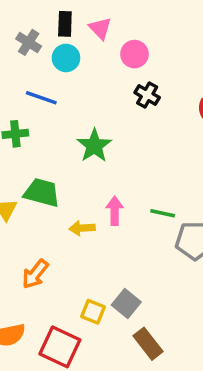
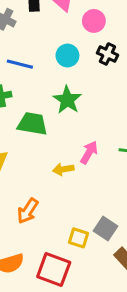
cyan circle: (66, 58) -> (67, 56), moved
green trapezoid: (42, 193) -> (32, 124), moved
pink arrow: (115, 211) -> (89, 152), turned 35

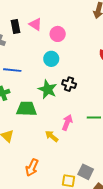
black cross: (107, 54) -> (69, 84), moved
cyan circle: (67, 56) -> (51, 59), moved
yellow arrow: (63, 169) -> (52, 136), turned 56

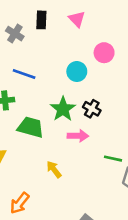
pink triangle: (35, 24) -> (77, 19), moved
pink circle: (58, 34) -> (104, 53), moved
pink arrow: (67, 122) -> (78, 136), moved, turned 56

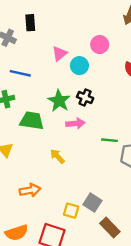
pink triangle: (77, 19) -> (59, 54), moved, turned 42
pink circle: (104, 53) -> (100, 45), moved
cyan circle: (77, 71) -> (79, 66), moved
orange arrow: (20, 203) -> (30, 190), turned -132

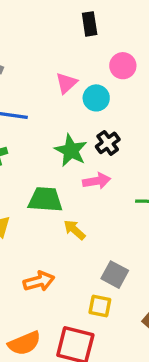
black rectangle: (30, 23) -> (90, 24), moved
black cross: (85, 98) -> (108, 143), turned 35
green trapezoid: (32, 121) -> (45, 200), moved
gray square: (92, 203) -> (115, 275), moved

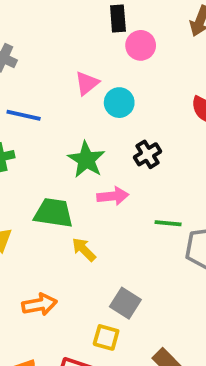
pink circle: (123, 66) -> (141, 45), moved
black cross: (108, 143) -> (148, 154), moved

